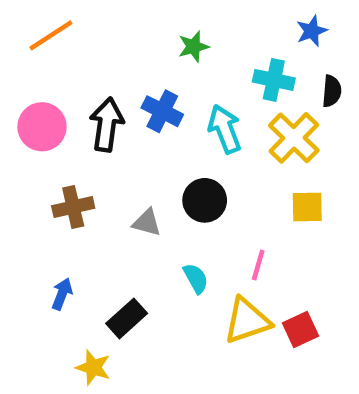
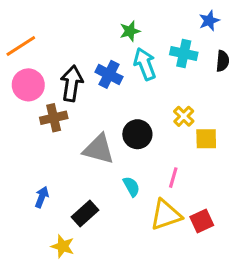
orange line: (51, 35) -> (21, 46), moved
cyan arrow: (225, 129) -> (145, 64), moved
yellow cross: (294, 138) -> (184, 116), moved, size x0.6
brown cross: (73, 207) -> (54, 118), moved
gray triangle: (147, 223) -> (99, 149), size x1.6

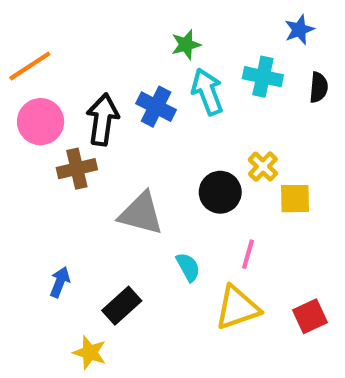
black circle: (137, 134) -> (220, 192), moved
red square: (202, 221) -> (310, 316), moved

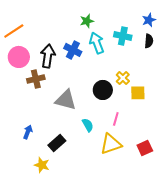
blue star: (299, 30) -> (149, 20), moved

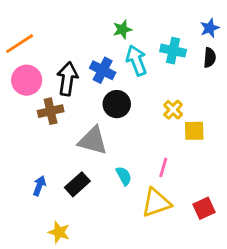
black circle: (103, 90) -> (117, 104), moved
black rectangle: (57, 143) -> (77, 184), moved

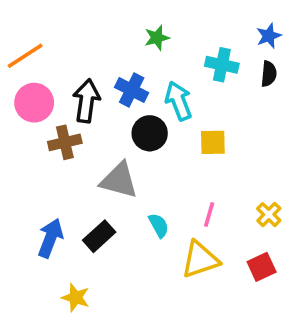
cyan arrow: (136, 60) -> (179, 101), moved
yellow cross: (173, 110) -> (269, 215), moved
yellow square: (194, 131) -> (213, 142), moved
blue arrow: (39, 186) -> (50, 238), size x1.5

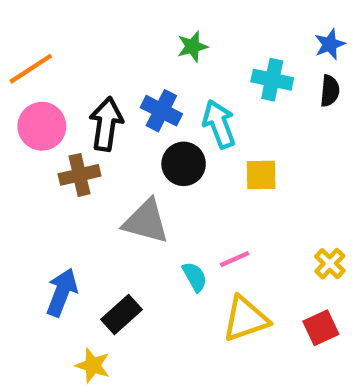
pink line: (209, 215) -> (235, 259), moved, turned 50
black rectangle: (99, 236) -> (122, 314), moved

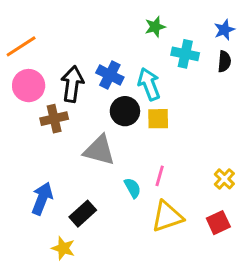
green star: (192, 46) -> (155, 27), moved
yellow square: (261, 175) -> (158, 119), moved
pink line: (235, 259) -> (160, 176), turned -50

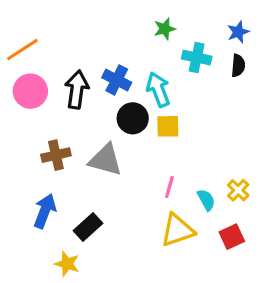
brown cross: (54, 119) -> (56, 155), moved
cyan semicircle: (132, 188) -> (206, 200), moved

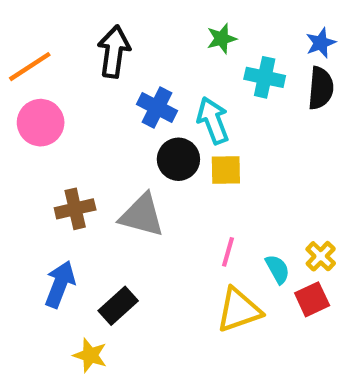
black semicircle: (238, 66) -> (321, 88), size x1.4
black arrow: (77, 90) -> (114, 52), moved
red square: (232, 237) -> (312, 299), moved

